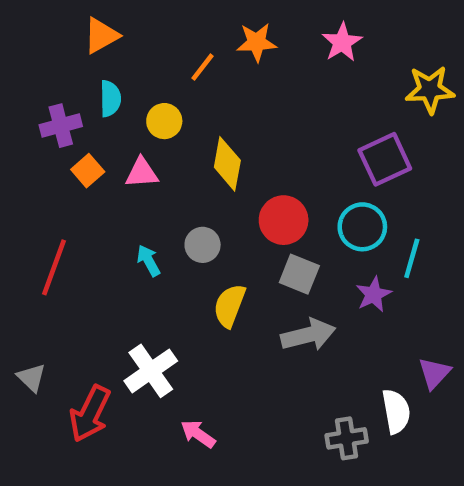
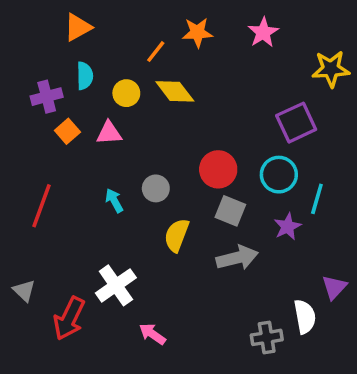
yellow diamond: (227, 164) -> (175, 91), moved, turned -48

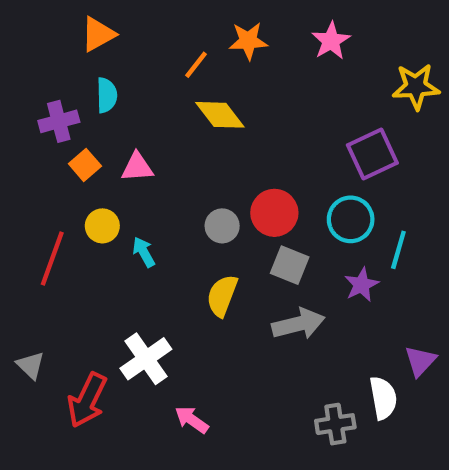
yellow circle: (126, 93) -> (102, 226), moved
gray circle: (156, 188) -> (222, 226), moved

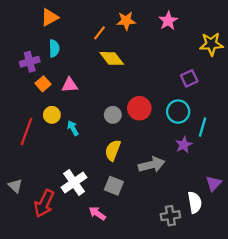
purple square: (372, 154) -> (189, 78), size x0.7
gray square: (290, 265) -> (114, 186), moved

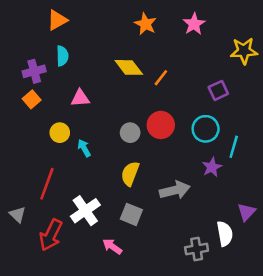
orange star: (126, 21) -> (145, 24), turned 30
orange line: (99, 33) -> (161, 78), moved
orange square: (43, 84) -> (32, 99), moved
red line: (26, 131) -> (47, 184), moved

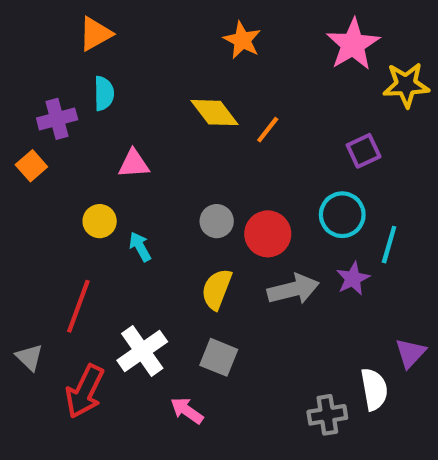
pink star: (194, 24) -> (353, 44), moved, size x1.4
orange square: (32, 99) -> (31, 166), moved
red circle: (161, 125) -> (268, 234), moved
gray arrow: (175, 190) -> (293, 289), moved

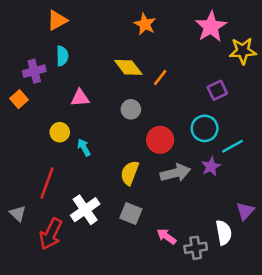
gray circle: (217, 221) -> (131, 109), moved
cyan line: (389, 245) -> (233, 146), turned 45
pink arrow: (187, 411) -> (166, 236), moved

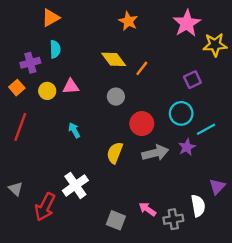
yellow circle: (60, 132) -> (47, 91), moved
red line: (47, 183) -> (20, 127), moved
gray square: (131, 214) -> (116, 220), moved

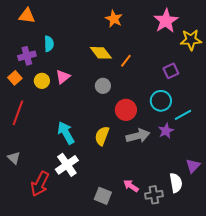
orange triangle: (51, 18) -> (27, 16), moved, turned 36
pink triangle: (71, 86) -> (63, 77), turned -35
cyan arrow: (74, 130) -> (66, 133), moved, size x1.6
gray triangle: (16, 189) -> (14, 158), moved

